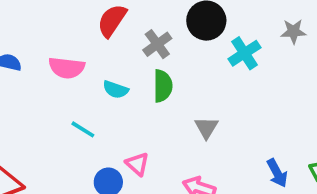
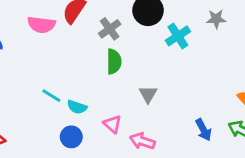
pink semicircle: (67, 68) -> (41, 25), moved
cyan semicircle: (116, 90) -> (77, 107), moved
pink triangle: (137, 164) -> (112, 124), moved

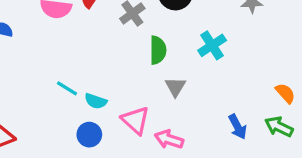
cyan cross: (178, 36) -> (212, 45), moved
green semicircle: (114, 62) -> (158, 50), moved
pink triangle: (112, 124) -> (136, 120), size x1.4

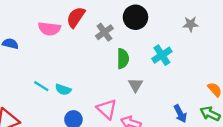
cyan line: (67, 88) -> (41, 86), moved
cyan semicircle: (96, 101) -> (63, 90), moved

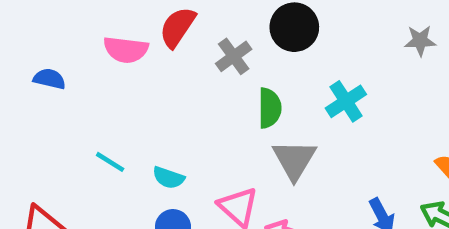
gray star: (191, 24) -> (420, 41), moved
gray triangle: (135, 85) -> (294, 160), size x1.5
cyan semicircle: (63, 90) -> (168, 178), moved

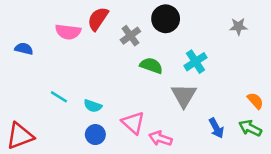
green semicircle: (270, 108) -> (151, 66), turned -70
gray triangle: (294, 160) -> (184, 96), moved

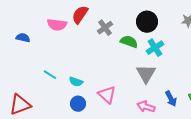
black circle: (166, 19) -> (147, 22), moved
green semicircle: (151, 66) -> (129, 42), moved
pink arrow: (160, 138) -> (146, 107), moved

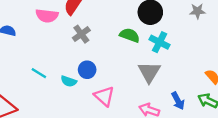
gray cross: (105, 28) -> (81, 34), moved
cyan cross: (155, 48) -> (160, 42), turned -30
blue circle: (78, 104) -> (87, 70), moved

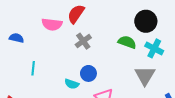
cyan line: (39, 73) -> (33, 68), moved, turned 64

